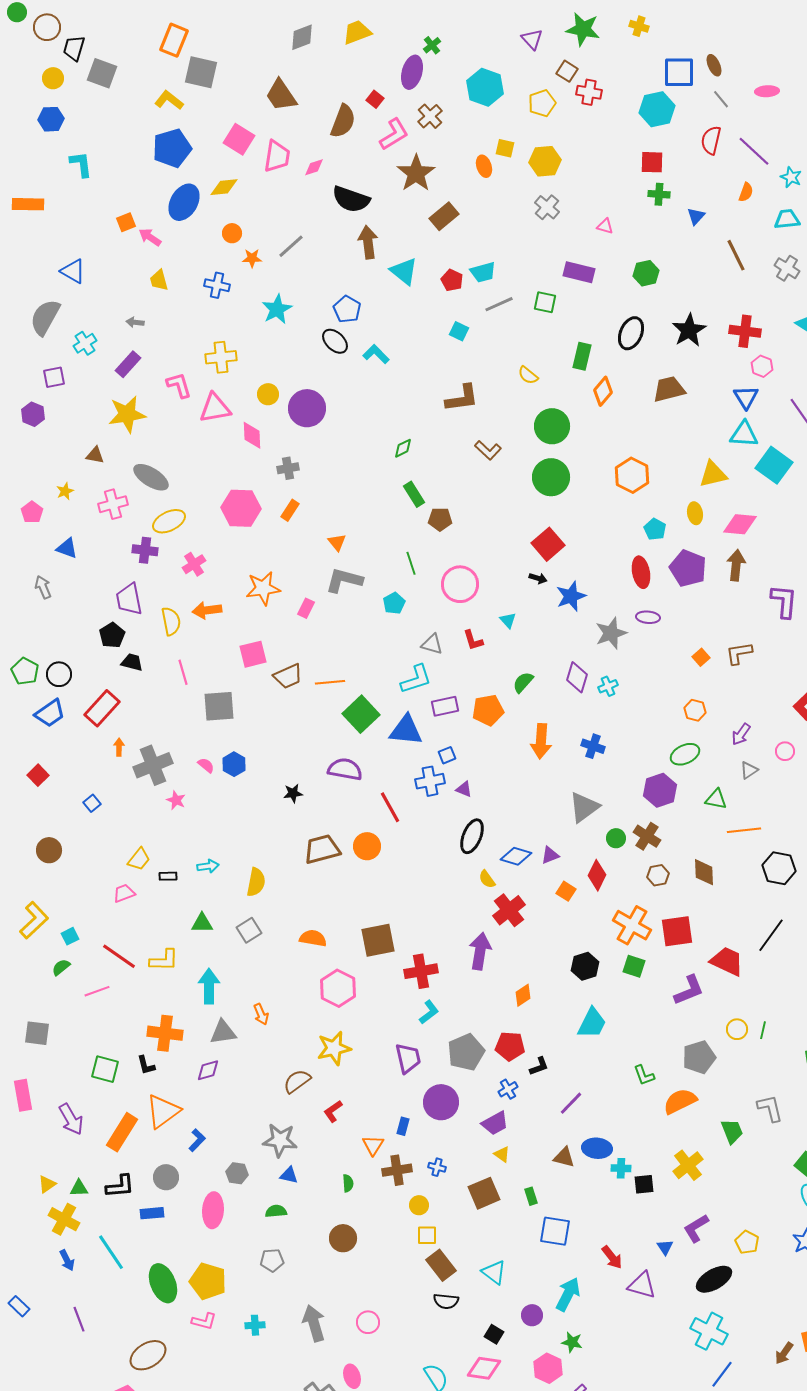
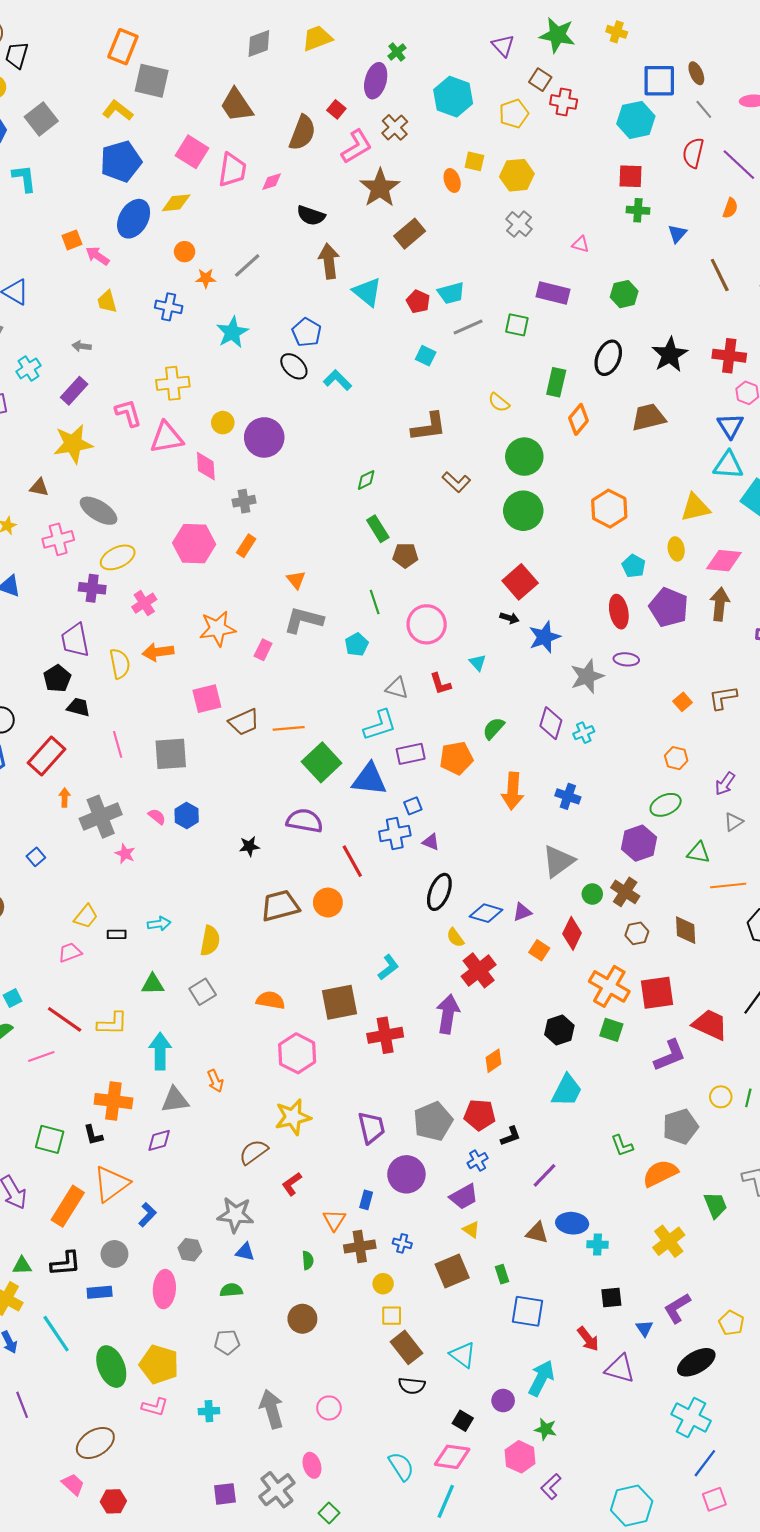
gray square: (102, 73) -> (41, 119), moved, turned 32
black semicircle: (351, 199) -> (311, 216), size x0.7
pink line: (183, 672) -> (118, 744), moved
cyan L-shape: (429, 1012) -> (388, 967), moved
black square: (644, 1184) -> (611, 1298), moved

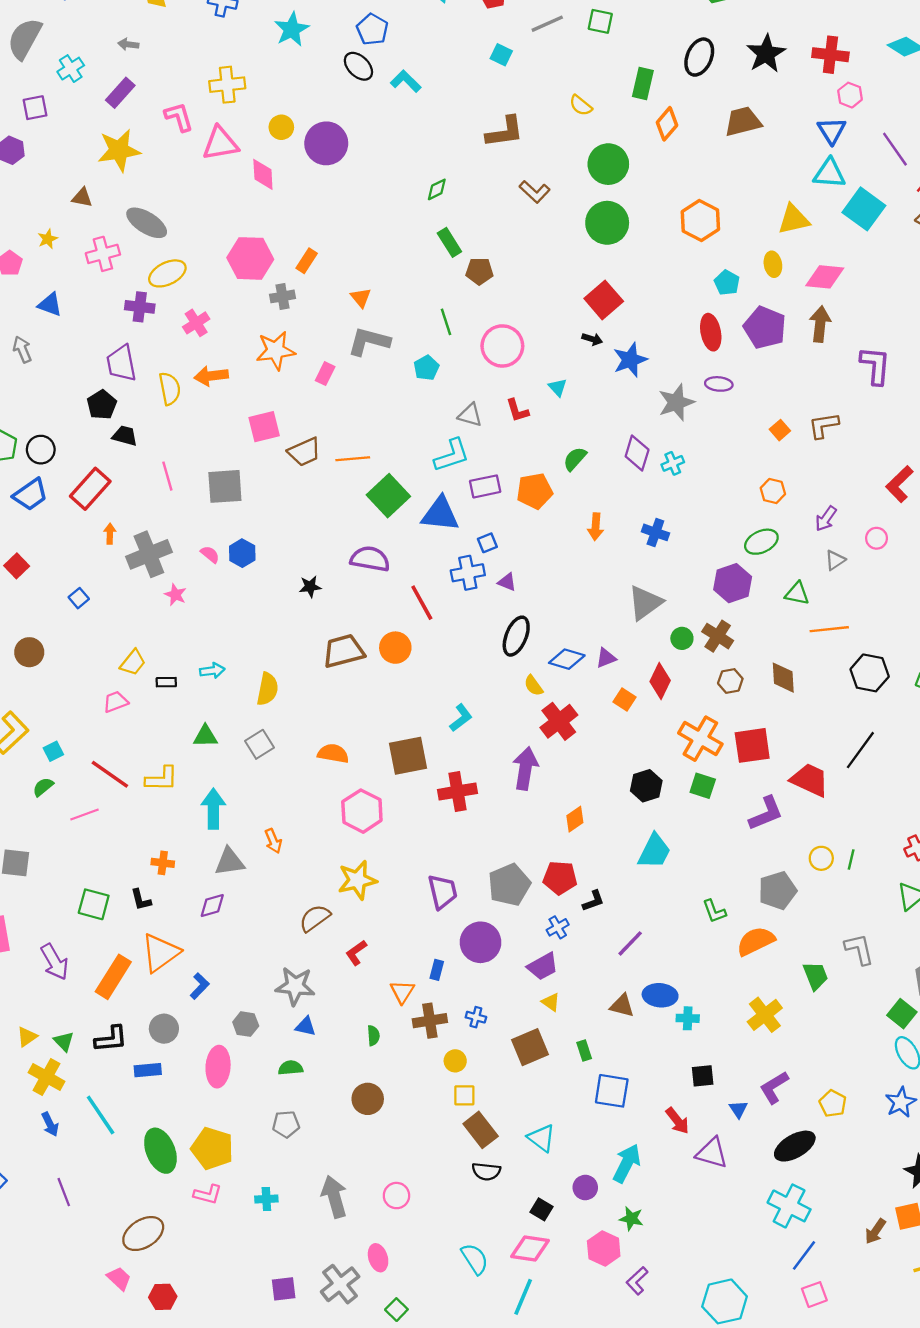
gray cross: (244, 501) -> (282, 296), moved
orange arrow: (513, 791) -> (596, 527), size x0.7
orange cross: (113, 1101) -> (163, 863), size x0.6
green triangle: (22, 1266) -> (64, 1041), turned 48

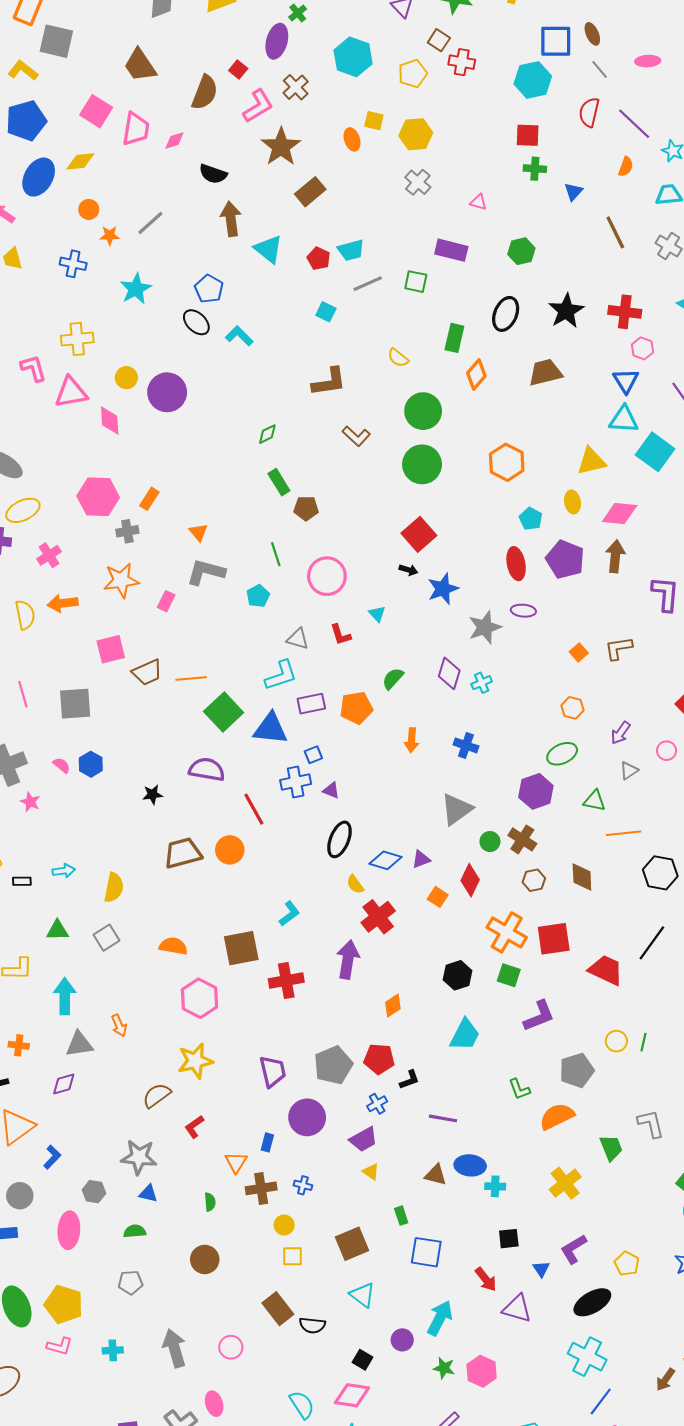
purple L-shape: (766, 813) -> (539, 1016), moved
purple line: (630, 943) -> (443, 1118), turned 56
brown square: (530, 1047) -> (352, 1244), moved
brown rectangle: (481, 1130) -> (278, 1309), moved
pink hexagon: (604, 1249) -> (482, 1371), moved

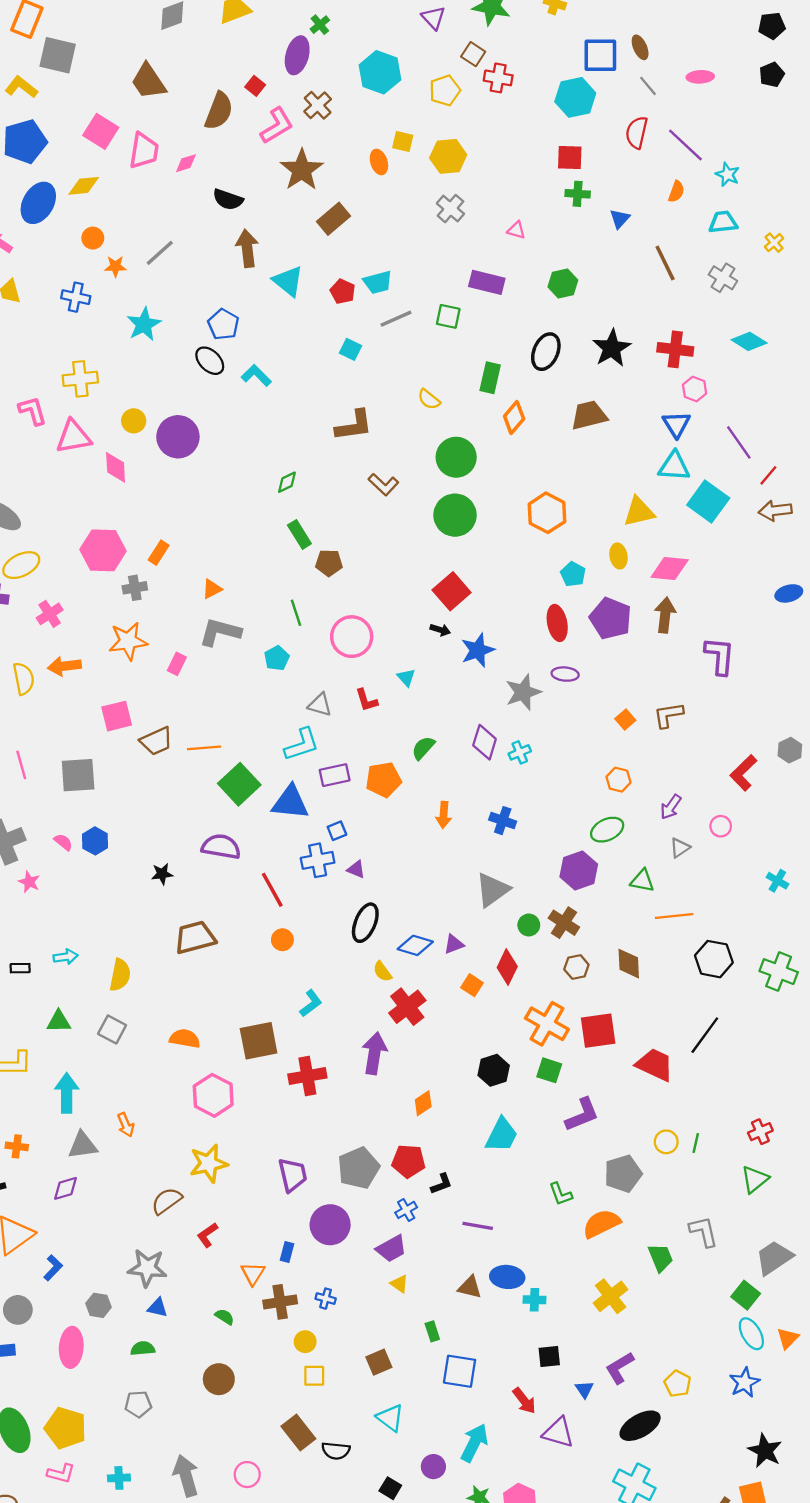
orange triangle: (198, 532) -> (212, 589), turned 42
orange circle: (230, 850) -> (282, 940), moved, size x0.7
gray square: (107, 938) -> (112, 1029), turned -30
green semicircle: (210, 1202) -> (225, 1317), turned -54
brown square: (352, 1244) -> (379, 1362), size x0.7

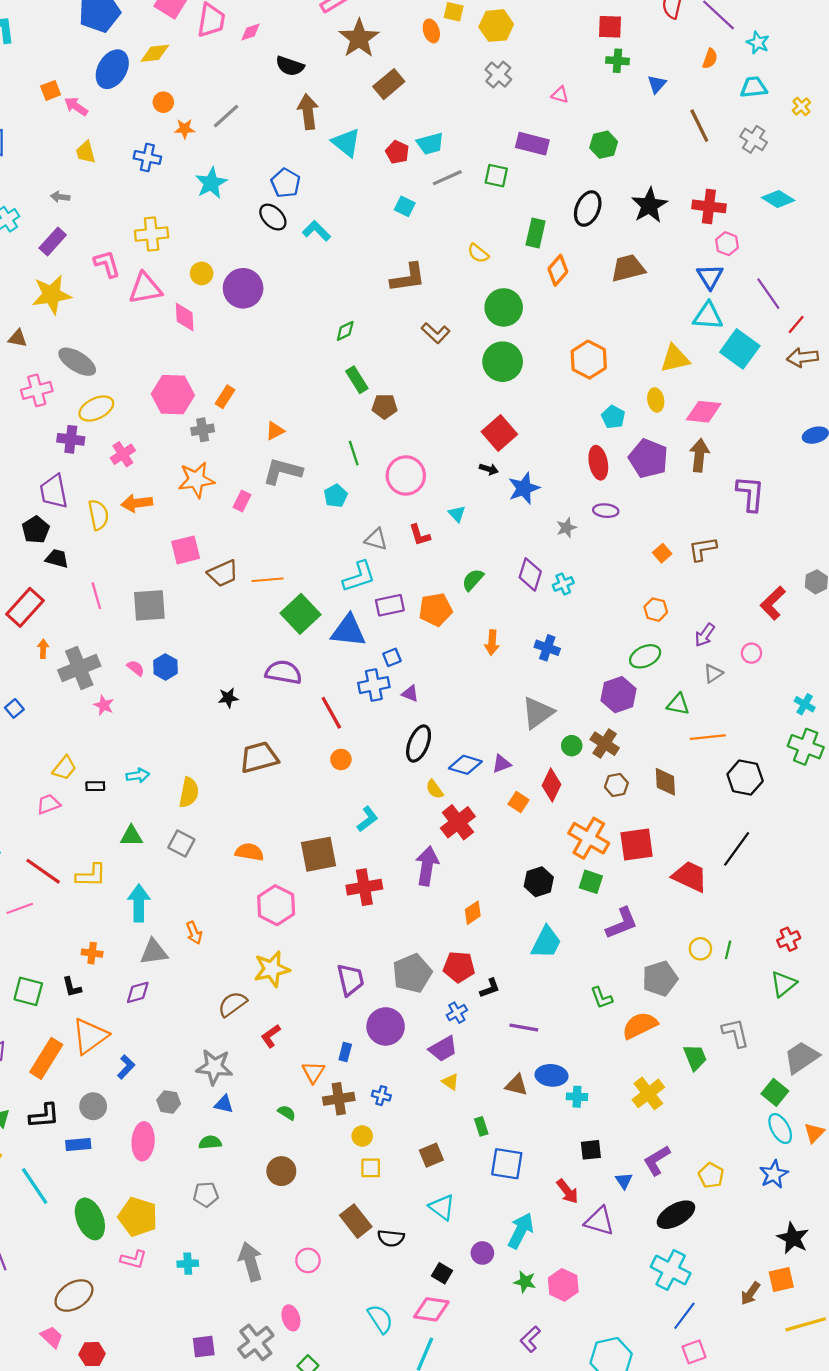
gray star: (523, 692) -> (566, 528), size x0.6
green cross: (779, 972) -> (806, 747), moved

